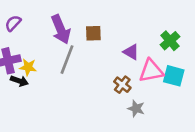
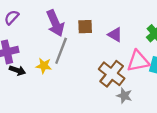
purple triangle: (131, 52) -> (115, 35), moved
yellow star: (28, 67) -> (44, 66), moved
brown cross: (122, 85) -> (112, 74), size x1.6

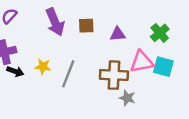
purple triangle: (115, 35) -> (118, 34), turned -35
gray line: (61, 51) -> (68, 74), moved
brown cross: (112, 74) -> (114, 75), turned -35

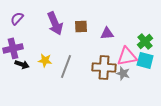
green cross: (160, 33) -> (145, 41), moved
gray star: (127, 98) -> (123, 73), moved

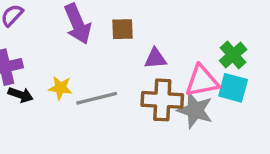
purple triangle: (107, 33) -> (155, 58), moved
gray line: (66, 66) -> (97, 98), turned 55
gray star: (123, 73) -> (195, 110), size x1.5

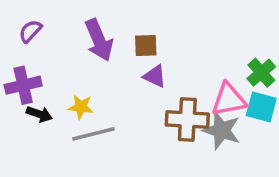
purple triangle: (155, 58) -> (155, 76), moved, turned 30
gray line: (97, 98) -> (93, 134), moved

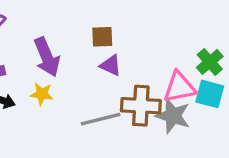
purple arrow: (99, 40) -> (47, 57), moved
gray line: (93, 134) -> (101, 119), moved

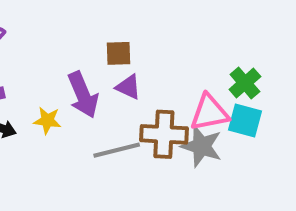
purple arrow: (47, 57) -> (83, 95), moved

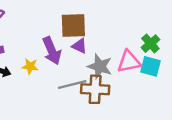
brown square: (119, 53) -> (73, 25), size x1.6
brown cross: (164, 134) -> (95, 89), moved
gray star: (201, 146) -> (100, 66), moved

